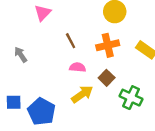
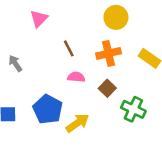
yellow arrow: (82, 94) -> (77, 123), moved
blue pentagon: (42, 112) -> (48, 109), moved

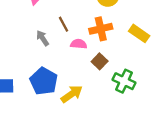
gray arrow: (15, 63) -> (43, 38), moved
pink semicircle: (76, 77) -> (79, 44), moved

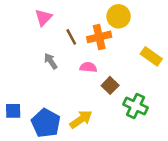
brown line: (64, 24) -> (71, 37), moved
orange cross: (101, 29) -> (99, 37), moved
blue pentagon: (44, 81) -> (46, 123), moved

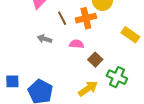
gray arrow: (51, 61) -> (45, 39), turned -40
yellow arrow: (81, 119) -> (88, 89), moved

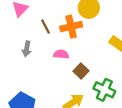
gray arrow: (45, 39) -> (27, 49), turned -96

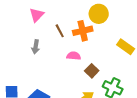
gray arrow: (27, 49) -> (36, 47), moved

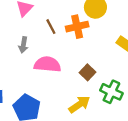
pink semicircle: (74, 56) -> (47, 64), moved, size x1.6

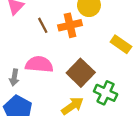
gray arrow: (23, 45) -> (14, 77), moved
brown square: (87, 72) -> (81, 73), size x1.6

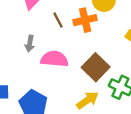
gray arrow: (14, 77) -> (30, 44), moved

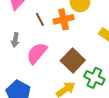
pink semicircle: (54, 59) -> (37, 53), turned -55

